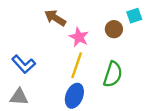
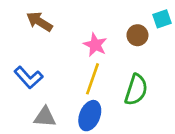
brown arrow: (55, 18) -> (39, 22), moved
gray triangle: (19, 97) -> (45, 117), moved

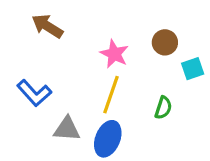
cyan square: (162, 19) -> (193, 69), moved
green semicircle: (136, 90) -> (163, 108), size x0.6
gray triangle: (45, 117) -> (67, 129), moved

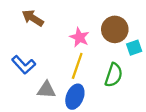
brown circle: (165, 42) -> (115, 29), size x1.5
green semicircle: (163, 108) -> (114, 75), size x1.5

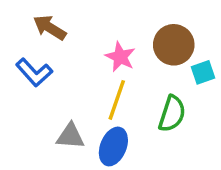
blue L-shape: (24, 65) -> (34, 72), moved

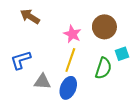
blue L-shape: (34, 72) -> (21, 60), moved, turned 115
cyan square: (203, 72) -> (122, 54), moved

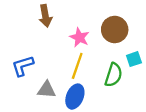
brown arrow: (30, 17) -> (45, 16), moved, turned -132

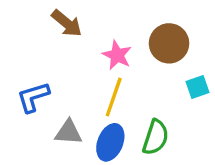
brown arrow: (45, 16) -> (67, 23), turned -40
green semicircle: (114, 75) -> (156, 137), moved

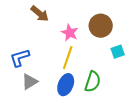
gray triangle: (68, 132) -> (30, 82), moved, turned -36

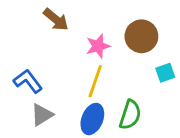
pink star: (70, 33) -> (98, 46), turned 30
blue L-shape: (20, 58) -> (28, 81), turned 70

